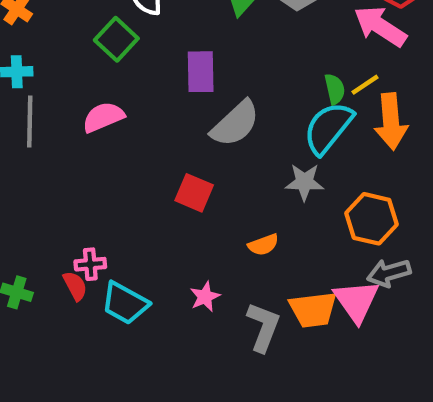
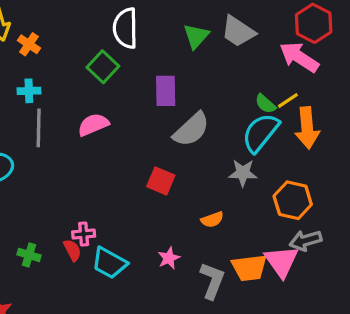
green semicircle: (335, 89) -> (265, 104), turned 145

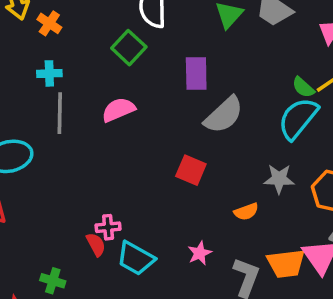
gray star: (243, 173) -> (279, 179), moved
green cross: (29, 255) -> (53, 281), moved

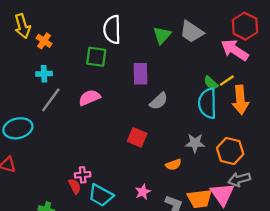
green square: (129, 48) -> (96, 57), turned -35
gray line: (60, 113) -> (51, 100), turned 35
gray semicircle: (224, 115) -> (159, 101), size x0.7
cyan semicircle: (298, 118) -> (207, 103), turned -40

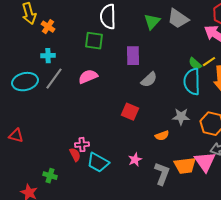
cyan ellipse: (18, 128) -> (25, 82), moved

